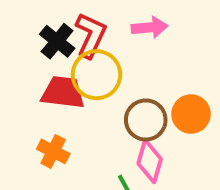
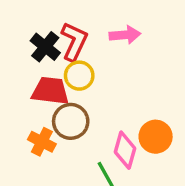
yellow circle: (96, 75) -> (79, 76), size x0.7
orange circle: (191, 114) -> (156, 137), moved
brown circle: (146, 120) -> (71, 121), moved

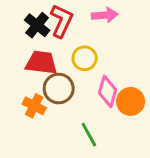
yellow circle: (79, 76) -> (85, 58), moved
pink diamond: (125, 150) -> (108, 91), moved

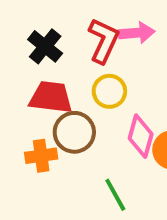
red L-shape: (62, 21) -> (104, 41), moved
orange cross: (34, 106) -> (41, 156), turned -35

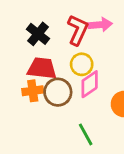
pink diamond: (141, 136) -> (90, 84), moved, turned 40
orange cross: (41, 156) -> (33, 91), moved

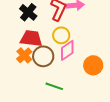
orange cross: (33, 91) -> (24, 55), turned -35
green line: (86, 134) -> (54, 86), moved, turned -42

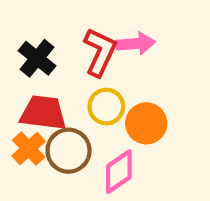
pink diamond: (67, 50) -> (119, 172), moved
orange circle: (93, 65) -> (146, 123), moved

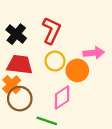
pink arrow: (136, 44) -> (94, 53), moved
brown circle: (69, 151) -> (20, 99), moved

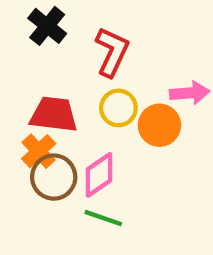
black cross: (16, 34) -> (47, 26), moved
pink diamond: (62, 97) -> (99, 175), moved

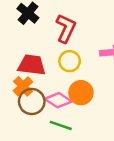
orange circle: (159, 125) -> (81, 93), moved
pink diamond: (99, 175) -> (58, 100), turned 68

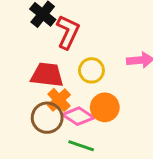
red L-shape: (66, 28) -> (68, 32), moved
orange cross: (23, 86) -> (59, 100), moved

